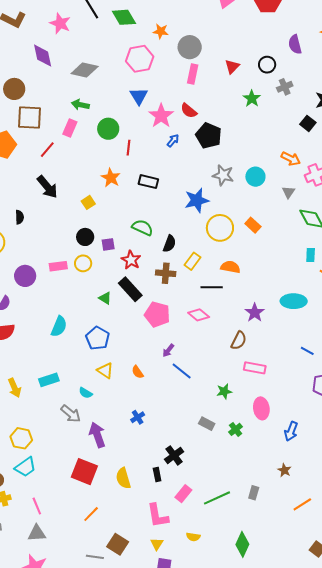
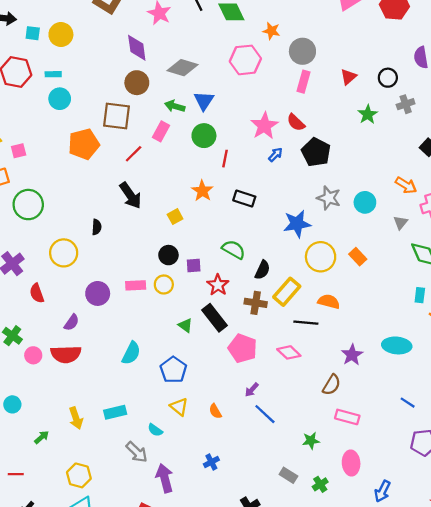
brown circle: (14, 89) -> (137, 83), moved
blue triangle: (139, 96) -> (204, 101), moved
yellow rectangle: (193, 261) -> (287, 292), size x1.4

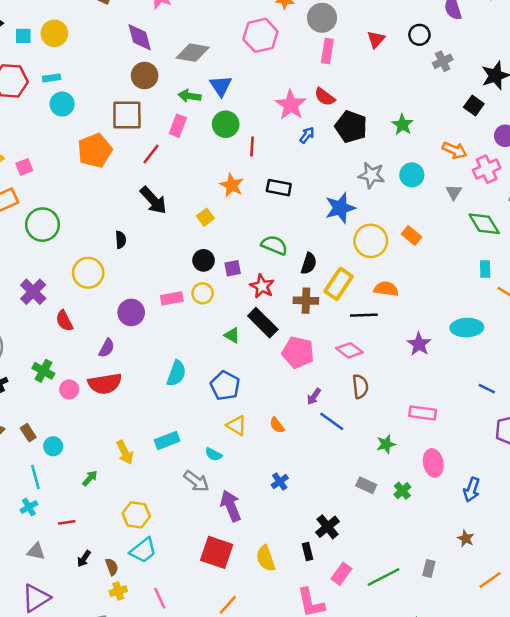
green star: (368, 114) -> (402, 125), moved
brown semicircle: (332, 385) -> (360, 386), moved, turned -30

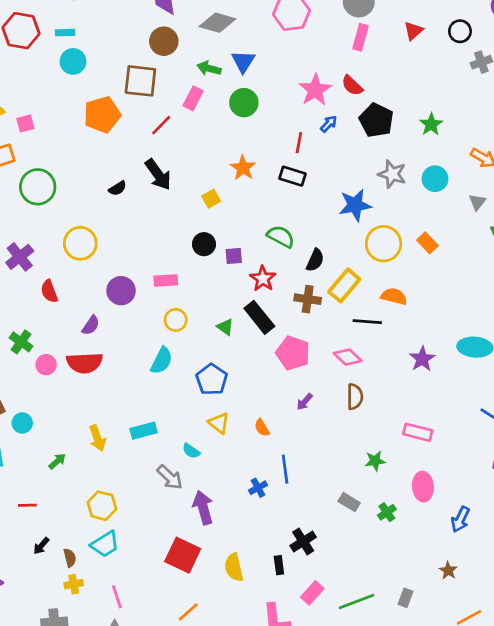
red line: (252, 146) -> (299, 143), moved
black semicircle: (121, 240) -> (118, 188), moved, turned 56
yellow circle: (203, 293) -> (176, 320), moved
blue line: (332, 421) -> (285, 469), moved, turned 40

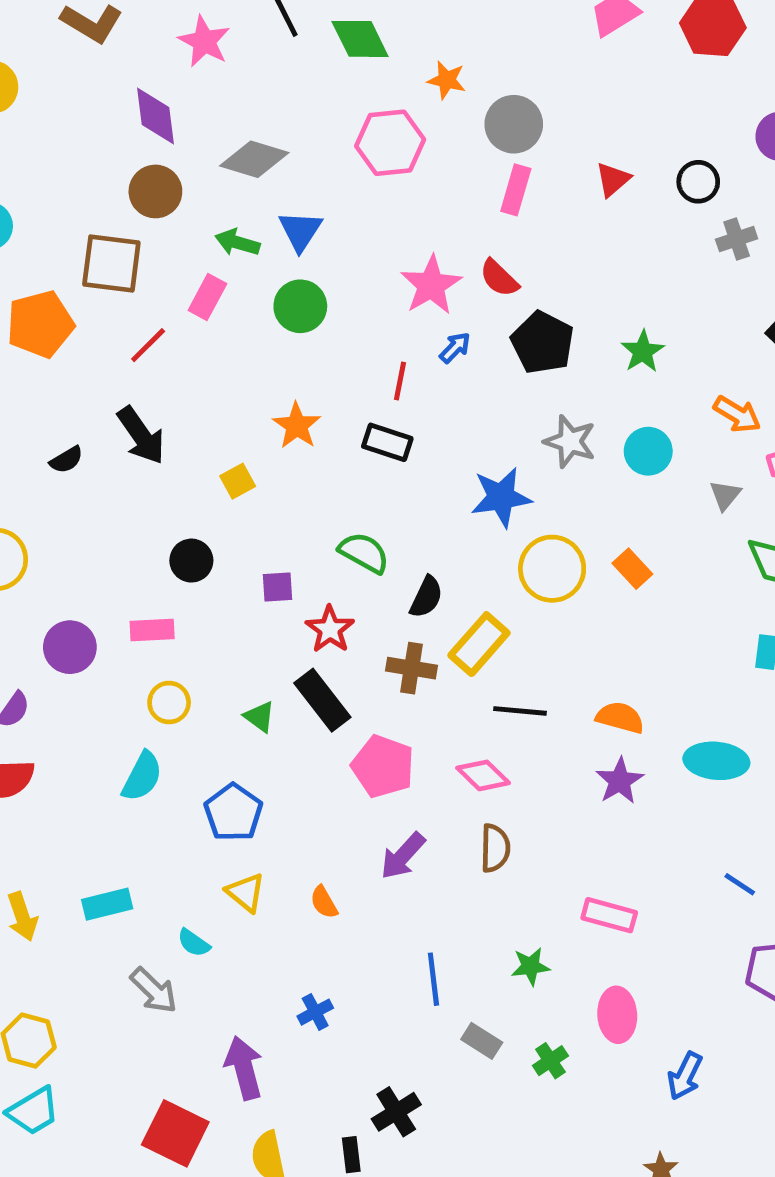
black circle: (204, 244) -> (191, 561), moved
orange semicircle: (394, 296) -> (620, 718), moved
purple arrow: (305, 402) -> (403, 856), size x1.5
blue line: (285, 469) -> (433, 979), moved
purple arrow: (203, 508) -> (244, 1068), moved

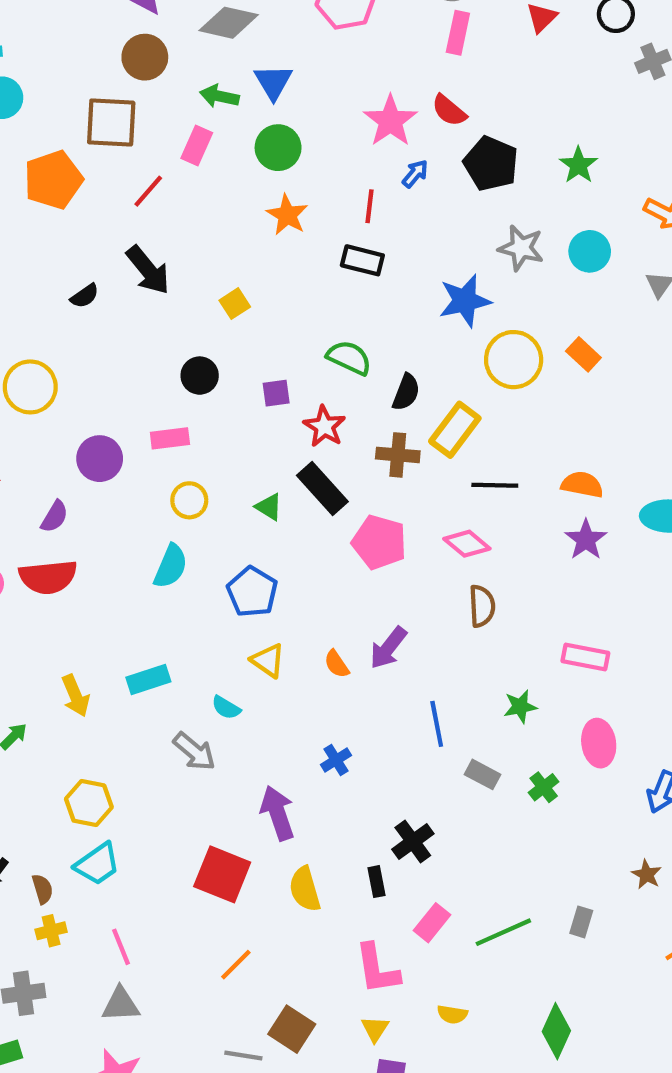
orange star: (297, 426) -> (287, 215), moved
purple arrow: (403, 856) -> (388, 648), moved

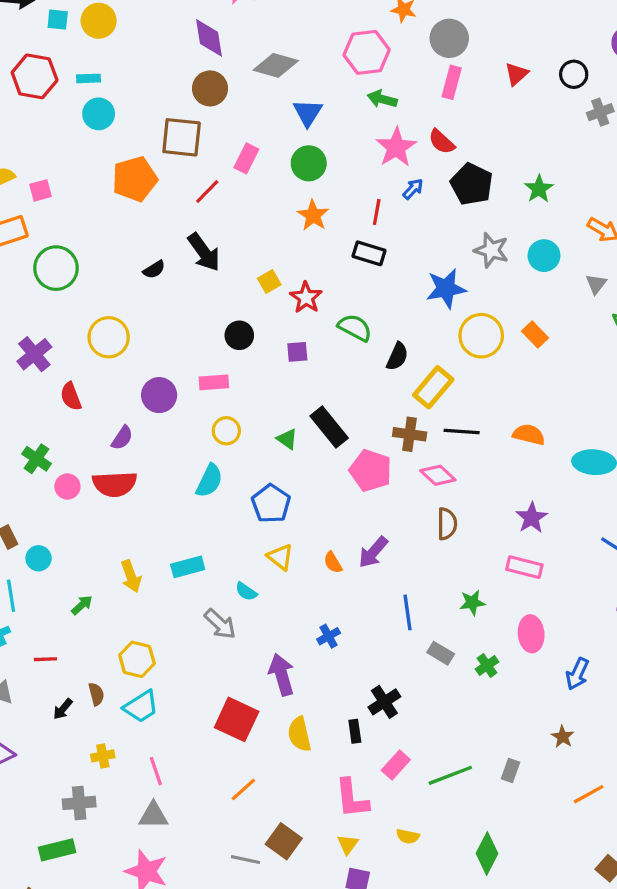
green arrow: (219, 96) -> (382, 99), moved
red star: (324, 426) -> (306, 297), moved
brown cross: (398, 455) -> (410, 434), moved
purple star: (586, 540) -> (532, 518), moved
brown semicircle: (42, 889) -> (96, 694), moved

